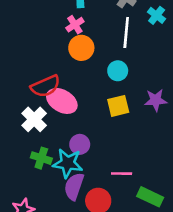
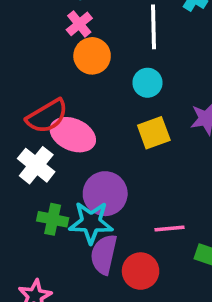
purple circle: (80, 144) -> (105, 194), size x1.5

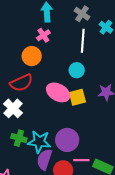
orange circle: (92, 56) -> (32, 56), moved
pink ellipse: (73, 135) -> (58, 92), moved
purple circle: (105, 194) -> (67, 140), moved
pink line: (169, 228) -> (81, 160), moved

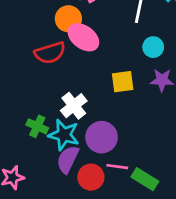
cyan circle: (77, 70) -> (153, 47), moved
pink ellipse: (58, 92) -> (83, 37), moved
white cross: (13, 108) -> (74, 106), moved

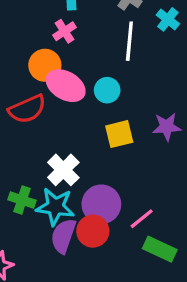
cyan circle: (153, 47) -> (107, 90), moved
pink line: (117, 167) -> (142, 219), moved, turned -40
red circle: (91, 177) -> (93, 231), moved

